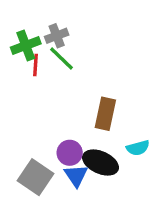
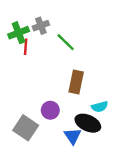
green line: (62, 59) -> (66, 42), moved
black ellipse: (100, 163) -> (88, 123), moved
blue triangle: (76, 176) -> (73, 136), moved

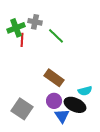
gray cross: (41, 26) -> (35, 22), turned 32
brown rectangle: (76, 82) -> (54, 78), moved, turned -66
purple circle: (50, 110) -> (54, 101), moved

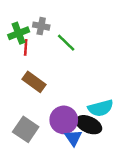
brown rectangle: (54, 78) -> (34, 82), moved
cyan semicircle: (85, 91) -> (101, 108), size x1.5
purple circle: (54, 101) -> (64, 120), size x1.5

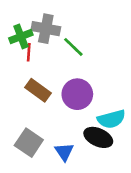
gray cross: (41, 26) -> (46, 29), size x1.5
purple circle: (64, 120) -> (77, 94), moved
blue triangle: (73, 138) -> (64, 152), moved

